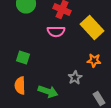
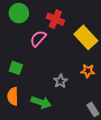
pink semicircle: (56, 32) -> (38, 38), moved, turned 132
gray star: (75, 78) -> (60, 81), moved

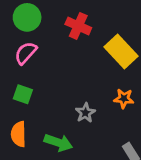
pink semicircle: (38, 38) -> (26, 53), moved

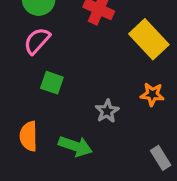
green square: (23, 94) -> (52, 83), moved

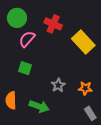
pink semicircle: (37, 41) -> (27, 39), moved
orange star: (152, 94) -> (85, 88), moved

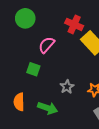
red cross: (53, 24) -> (74, 24), moved
pink semicircle: (27, 39) -> (47, 45), moved

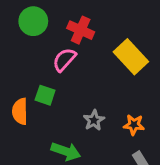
red cross: (74, 24) -> (81, 30), moved
orange semicircle: (19, 102) -> (20, 111), moved

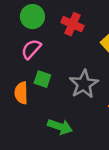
pink semicircle: (64, 60) -> (31, 49), moved
gray star: (94, 120) -> (84, 84), moved, size x1.6

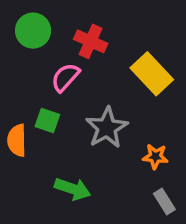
pink semicircle: (31, 49) -> (65, 77), moved

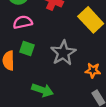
pink semicircle: (65, 77) -> (23, 22), moved, turned 36

